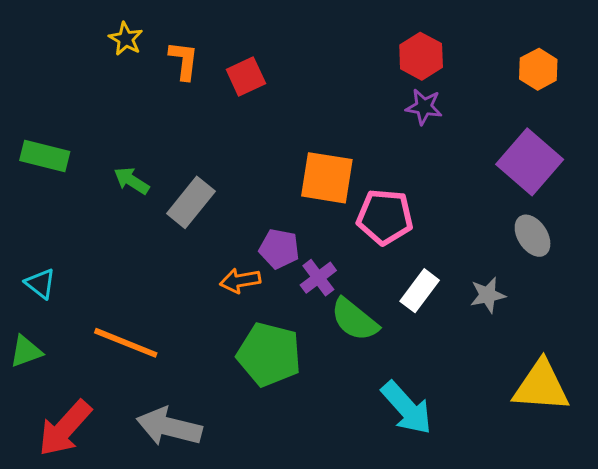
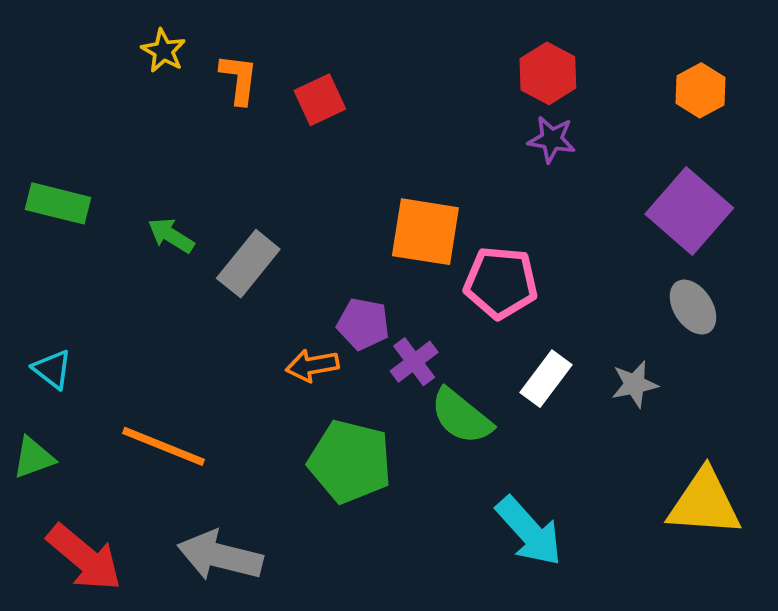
red arrow: (65, 428) -> (84, 558), turned -92

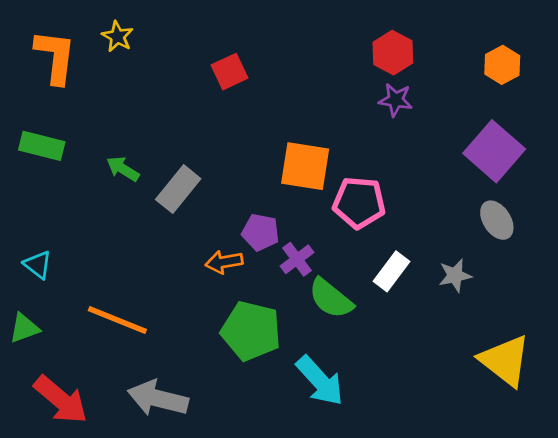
orange L-shape: (239, 79) -> (55, 57), moved, size x1.5
yellow triangle: (704, 503) -> (505, 361), turned 34
cyan arrow: (529, 531) -> (320, 381), moved

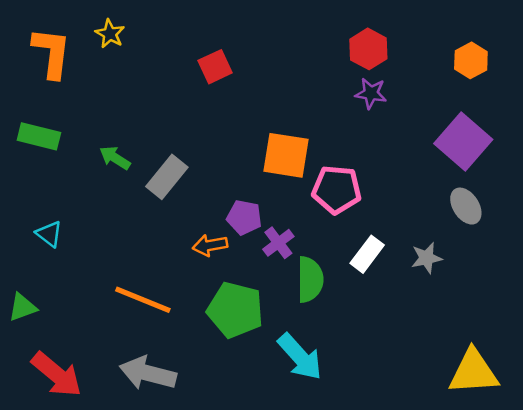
cyan triangle: (38, 265) -> (49, 234), moved
green semicircle: (331, 298) -> (310, 279), turned -129
orange line: (117, 320) -> (143, 300), moved
yellow triangle: (505, 361) -> (473, 372), moved, turned -42

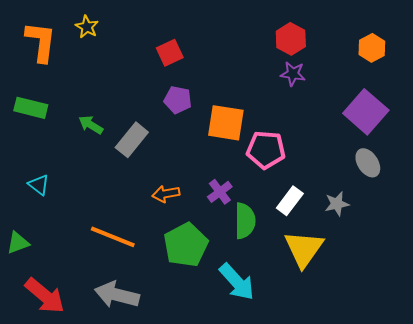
purple pentagon: (244, 217) -> (178, 100), moved
green pentagon: (235, 310) -> (186, 245), turned 30
yellow triangle: (473, 372) -> (304, 249), moved, turned -51

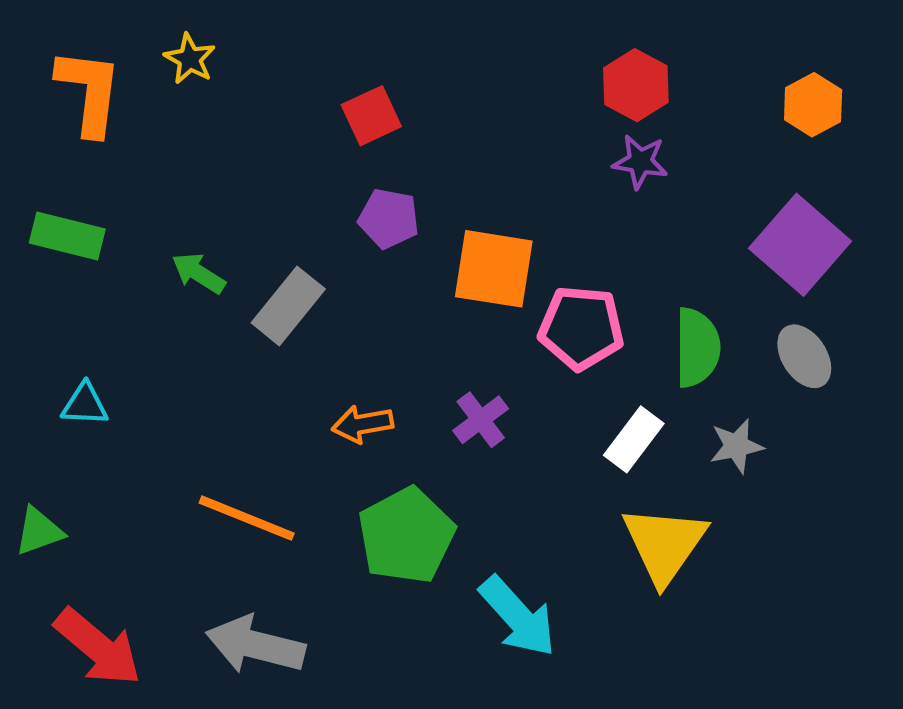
cyan triangle: (39, 185) -> (85, 404), turned -35
green semicircle: (245, 221) -> (697, 348), moved

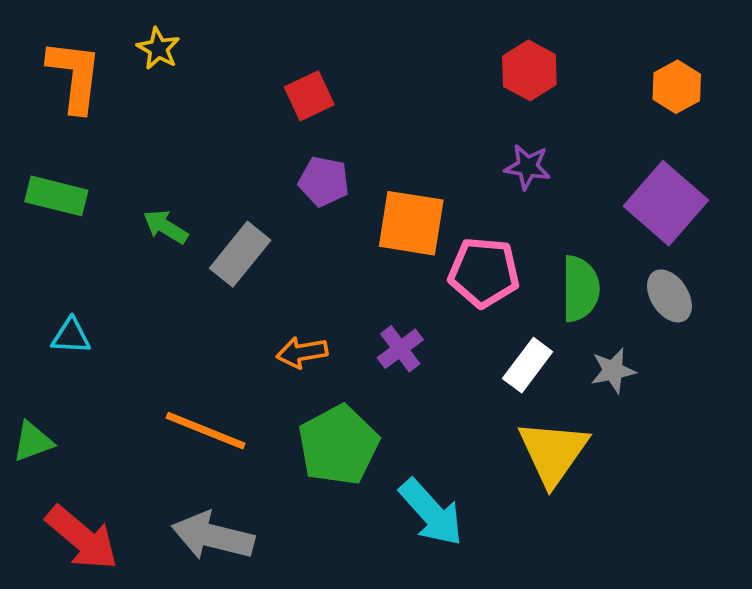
purple star: (640, 162) -> (528, 167), moved

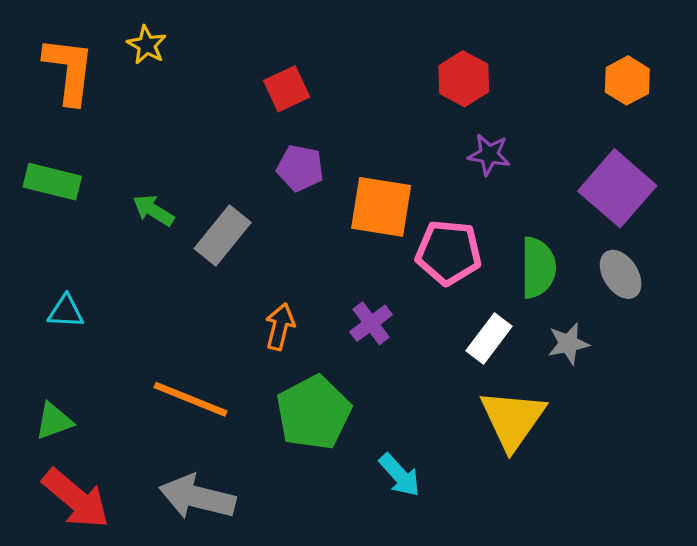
red hexagon: (529, 70) -> (464, 79), moved
orange arrow: (302, 352) -> (280, 327), turned 114
green triangle: (33, 442) -> (54, 421), moved
cyan arrow: (431, 512) -> (400, 475), size x0.7

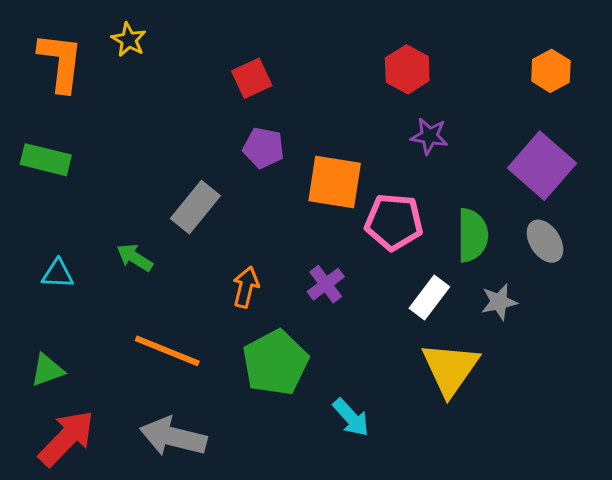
green arrow: (153, 210) -> (135, 257), moved
red arrow: (76, 499) -> (67, 438), turned -86

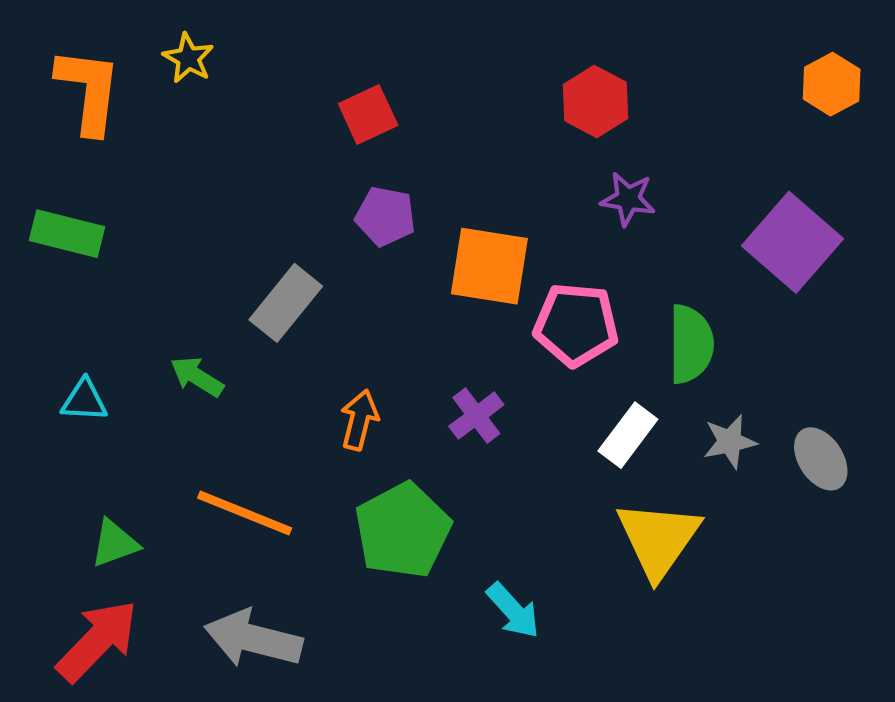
orange hexagon: (551, 71) -> (832, 84), moved
gray ellipse: (545, 241) -> (821, 459), moved
green triangle: (47, 370) -> (115, 543), moved

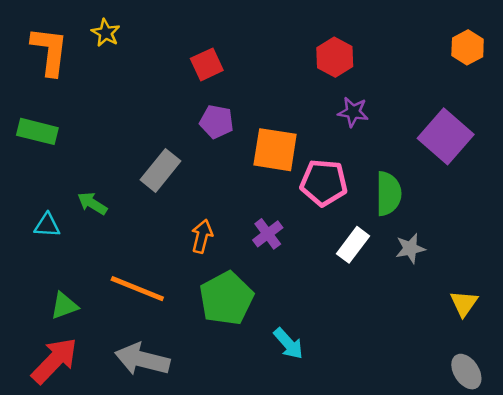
green arrow: (197, 377) -> (92, 203), moved
gray ellipse: (821, 459) -> (466, 372), moved
yellow triangle: (658, 539) -> (464, 303), moved, size x0.6

